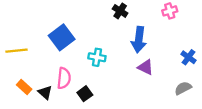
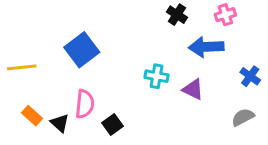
black cross: (120, 11) -> (177, 15), moved
blue arrow: (139, 40) -> (206, 47), moved, turned 80
cyan cross: (97, 57) -> (156, 76), moved

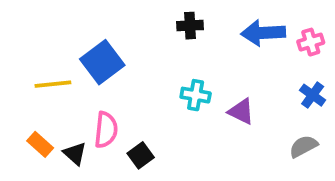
black cross: (177, 15) -> (190, 26), moved, turned -36
pink cross: (225, 15) -> (311, 42), moved
blue arrow: (206, 47) -> (263, 33), moved
yellow line: (22, 67) -> (53, 84), moved

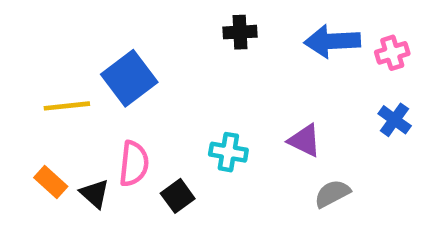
cyan cross: (196, 95) -> (228, 152), moved
gray semicircle: (303, 146) -> (332, 194), moved

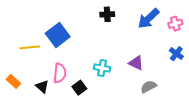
blue arrow: (332, 41) -> (149, 18), turned -40
orange rectangle: (51, 182) -> (13, 81), moved

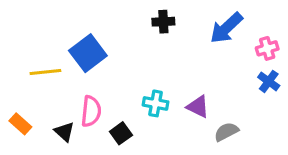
pink cross: (175, 24) -> (267, 48), moved
purple triangle: (136, 63) -> (198, 107), moved

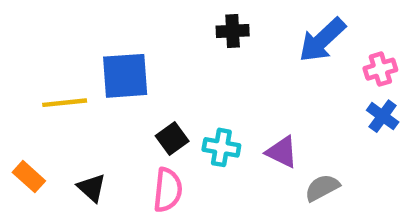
blue square: (88, 53) -> (125, 76), turned 33
pink semicircle: (91, 111) -> (168, 190), moved
black square: (121, 133) -> (172, 138), moved

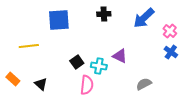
pink cross: (380, 69) -> (170, 31), turned -32
blue square: (125, 76) -> (59, 20), moved
purple triangle: (282, 152) -> (120, 56), moved
pink semicircle: (168, 190) -> (87, 85), moved

